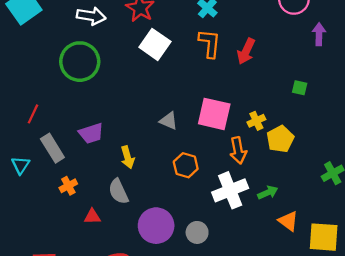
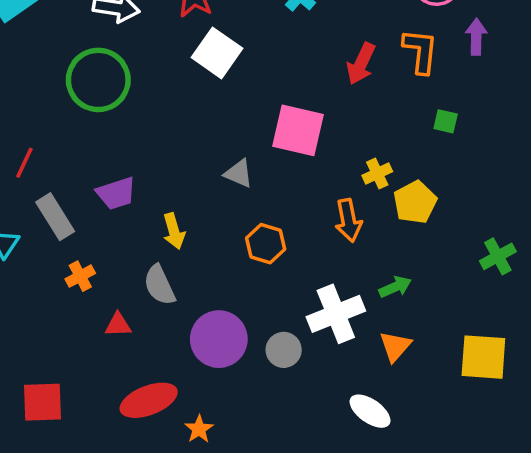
orange L-shape: (210, 43) -> (420, 51), moved
pink square: (214, 114) -> (298, 130), moved
white cross: (230, 190) -> (336, 314), moved
orange triangle: (288, 221) -> (395, 346), moved, turned 35

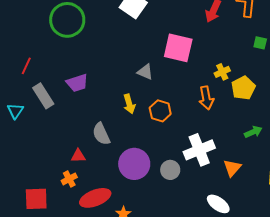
yellow arrow: (174, 231) -> (129, 104), moved
orange cross: (80, 276) -> (69, 179), moved
green arrow: (395, 287) -> (253, 132), moved

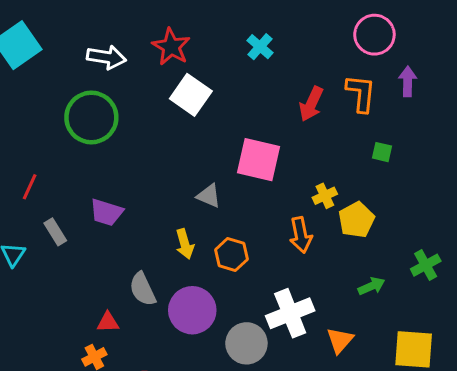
purple trapezoid: (77, 83) -> (106, 212), turned 35
gray rectangle: (43, 96) -> (55, 232), size x0.7
purple circle: (134, 164) -> (192, 310), moved
gray circle: (170, 170) -> (246, 343), size x1.4

